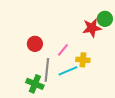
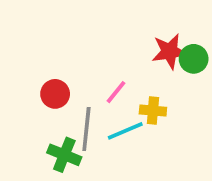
green circle: (105, 19) -> (194, 59), moved
red circle: (35, 44) -> (55, 94), moved

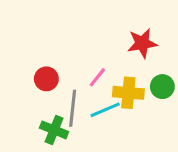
green circle: (194, 59) -> (162, 87), moved
yellow cross: (153, 111) -> (128, 93), size x1.4

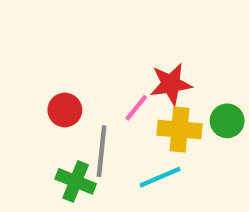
red star: (142, 43) -> (171, 84), moved
cyan line: (105, 110) -> (160, 177), moved

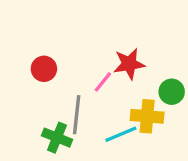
red circle: (65, 110) -> (44, 69), moved
yellow cross: (180, 129) -> (147, 116), moved

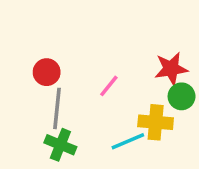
red star: (129, 64) -> (171, 69), moved
gray line: (77, 115) -> (57, 108), moved

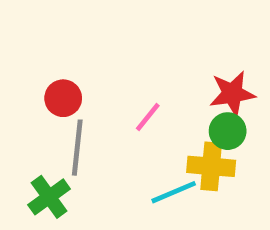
green circle: (182, 96) -> (228, 131), moved
green cross: (60, 145) -> (49, 197), moved, turned 32

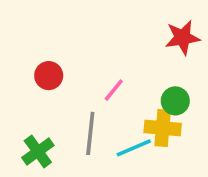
red star: (232, 94) -> (182, 38), moved
gray line: (77, 148) -> (90, 133), moved

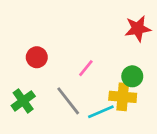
gray line: (90, 133) -> (68, 101), turned -44
green cross: (38, 152) -> (23, 101), moved

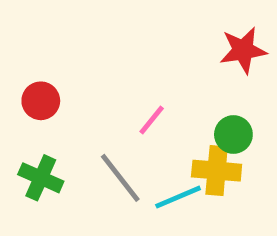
red circle: (37, 57) -> (41, 101), moved
green cross: (23, 101) -> (41, 178), turned -30

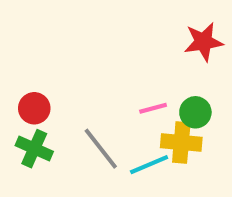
red circle: (41, 101) -> (34, 108), moved
pink line: (152, 120) -> (153, 108), moved, turned 36

